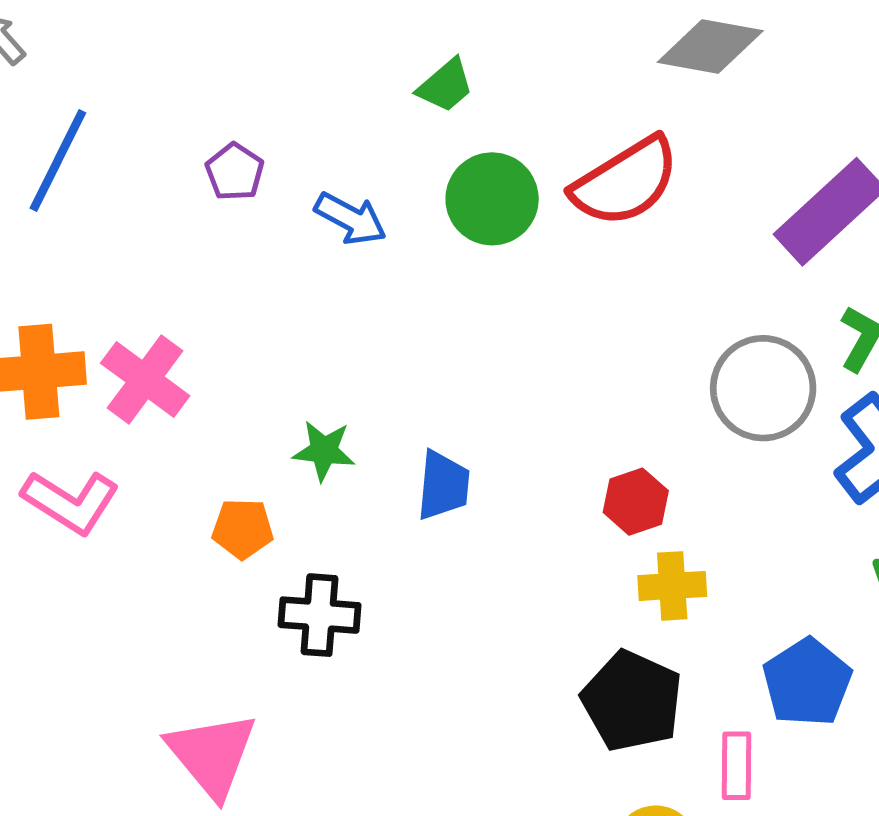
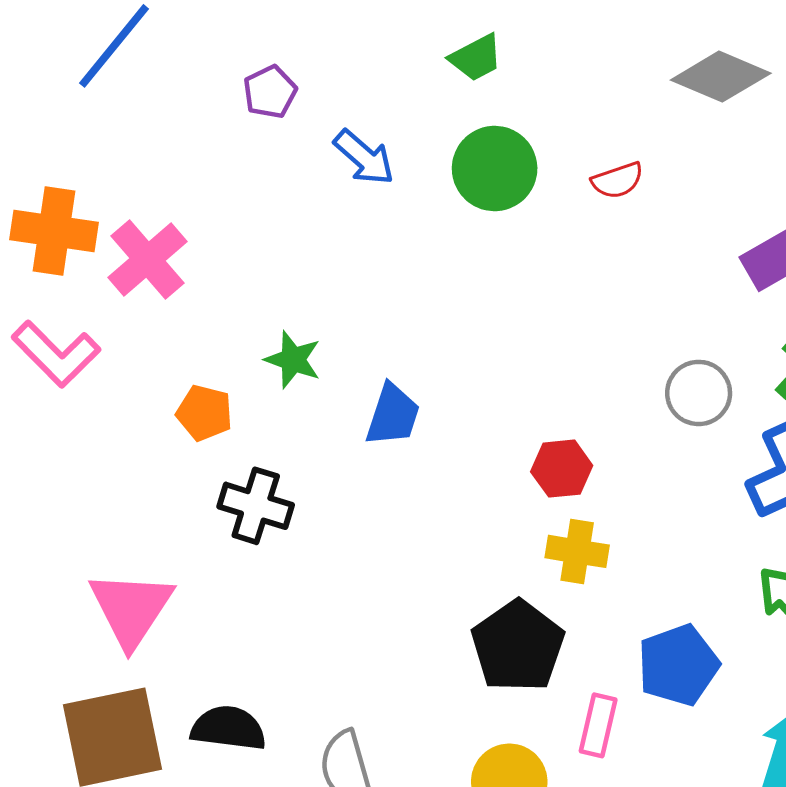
red semicircle: (625, 182) -> (617, 180), size x0.5
gray circle: (763, 388) -> (699, 393), size x0.7

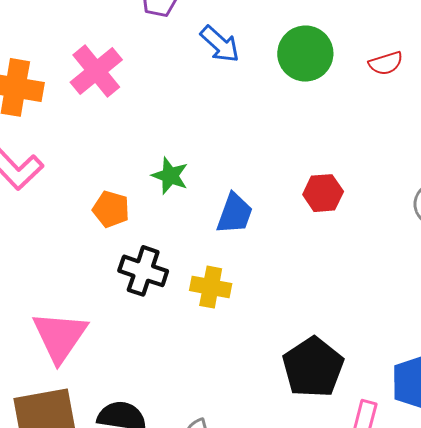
pink cross: (148, 260) -> (96, 71), moved
red hexagon: (562, 469) -> (323, 193), moved
yellow cross: (577, 551) -> (211, 287), moved

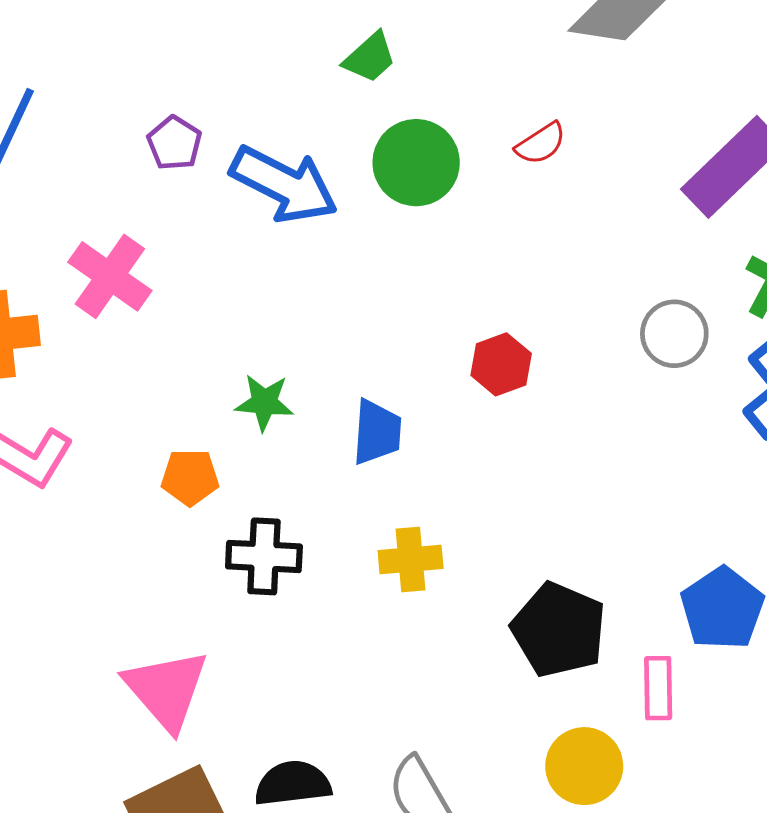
blue arrow: (220, 44) -> (284, 184), size x1.6
yellow cross: (211, 287) -> (411, 559), moved

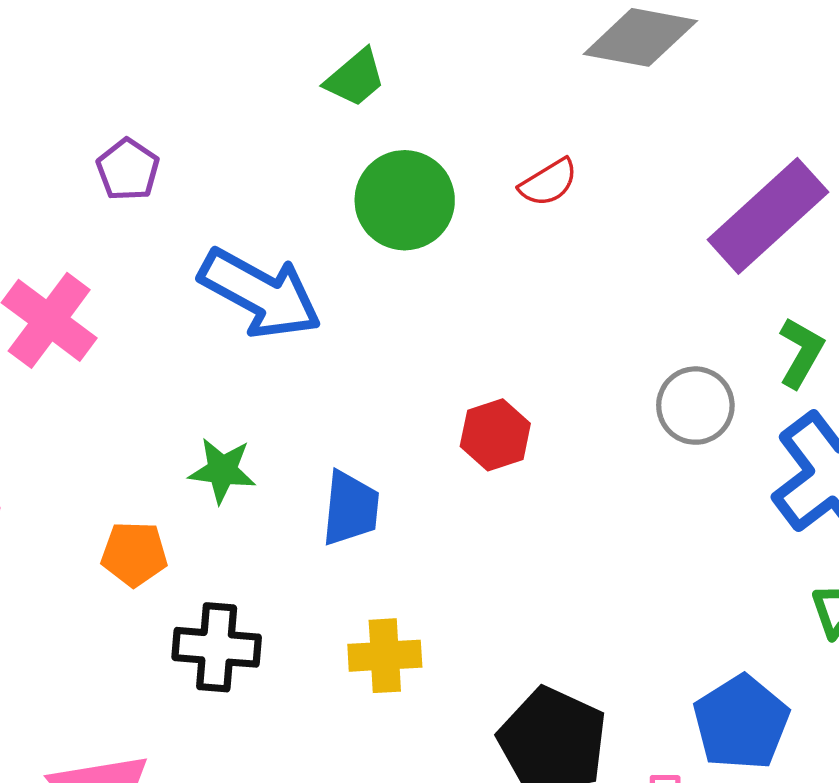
blue arrow: (284, 184) -> (260, 294), moved

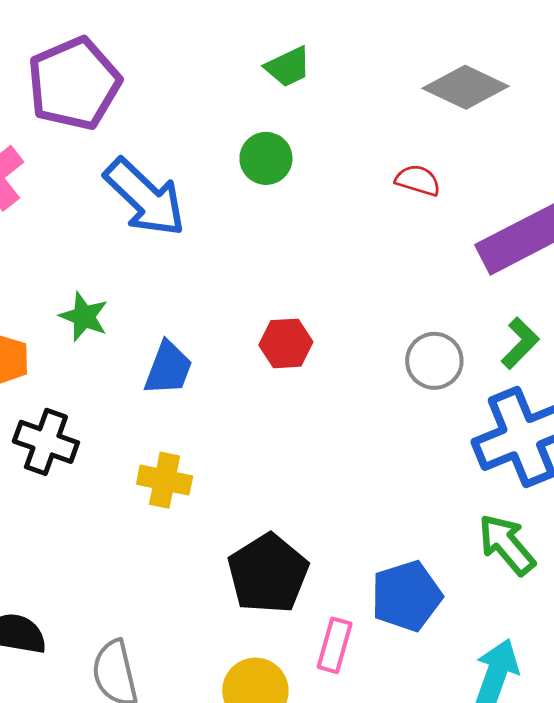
green trapezoid: (355, 78) -> (288, 67), moved
purple pentagon: (128, 170) -> (74, 84), size x2.0
red semicircle: (548, 183) -> (418, 180), moved, turned -147
green circle: (405, 200) -> (266, 158), size x0.7

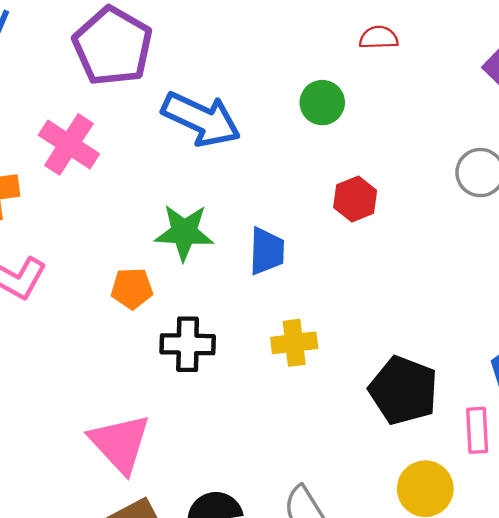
green circle: (266, 158) -> (322, 103), moved
red semicircle: (418, 180) -> (379, 38), moved
green star: (84, 317) -> (184, 232), size x1.4

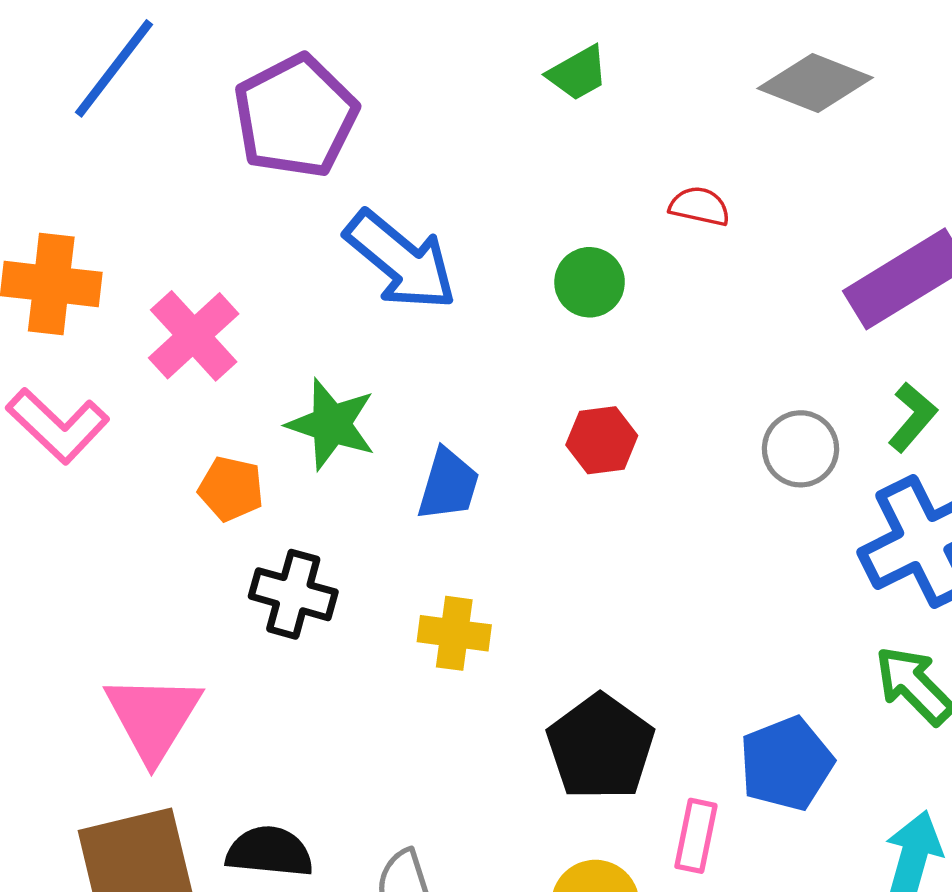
pink cross: (69, 144) -> (194, 336), moved

